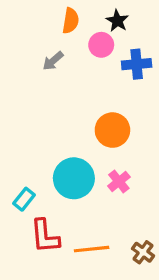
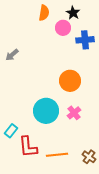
gray arrow: (53, 61) -> (12, 55), moved
cyan rectangle: (24, 199) -> (11, 131), moved

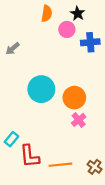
gray arrow: (12, 55) -> (13, 49), moved
orange circle: (70, 81) -> (74, 98), moved
cyan circle: (46, 111) -> (41, 89), moved

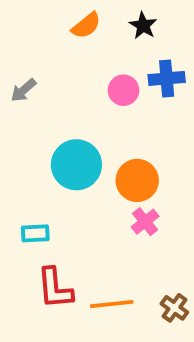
orange semicircle: (47, 14) -> (86, 25), turned 42
pink circle: (67, 29) -> (123, 90), moved
cyan rectangle: (12, 139) -> (35, 233), moved, turned 48

